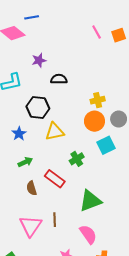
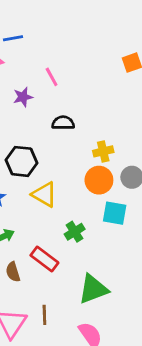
pink line: (97, 32) -> (52, 77), moved
black semicircle: (59, 79) -> (63, 123), moved
yellow triangle: (55, 132) -> (44, 194), turned 42
cyan square: (106, 145) -> (115, 213), turned 36

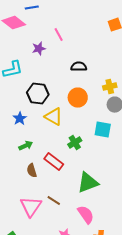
black semicircle: (63, 123) -> (79, 67), moved
yellow cross: (103, 151) -> (110, 87), moved
orange circle: (99, 180) -> (78, 98), moved
brown line: (44, 315) -> (54, 201), turned -56

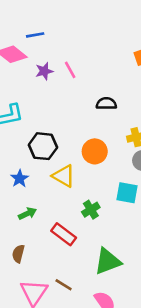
purple star: (39, 49) -> (44, 71), moved
black semicircle: (79, 67) -> (106, 104), moved
brown semicircle: (32, 171) -> (18, 254), moved, turned 32

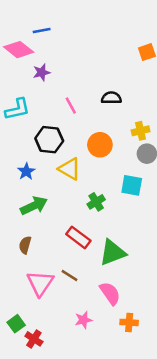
pink line: (70, 70) -> (71, 105), moved
purple star: (44, 71) -> (42, 72), moved
green arrow: (27, 214) -> (34, 206), size x1.5
red rectangle: (64, 234) -> (78, 237), moved

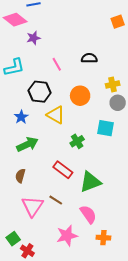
pink star: (83, 320) -> (67, 236), size x1.5

